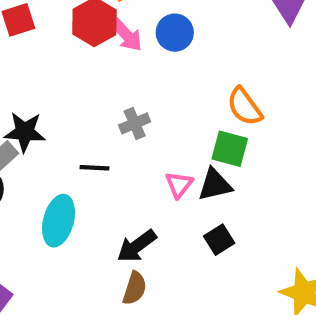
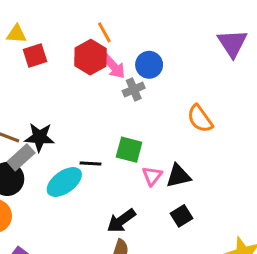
gray cross: (135, 123) -> (134, 89), moved
green square: (230, 149) -> (129, 150), moved
cyan ellipse: (59, 221) -> (64, 182), moved, turned 39

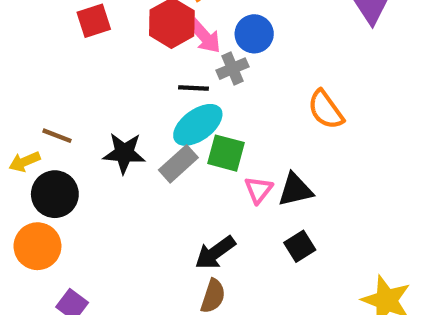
black star: (40, 137) -> (124, 153), moved
gray rectangle: (21, 157) -> (178, 164), moved
black line: (90, 163) -> (193, 88), moved
cyan ellipse: (64, 182) -> (198, 125), moved

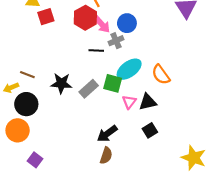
orange semicircle: (326, 110) -> (161, 75), moved
cyan ellipse: (198, 125) -> (129, 69), moved

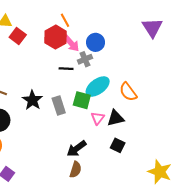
red square: (46, 17) -> (18, 36), turned -35
black star: (61, 83) -> (32, 100), turned 30
gray rectangle: (89, 89) -> (59, 105), turned -66
black square: (150, 130) -> (118, 145), turned -32

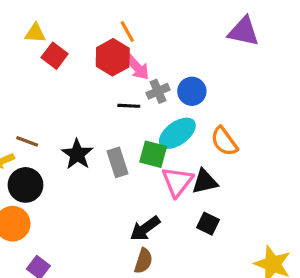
purple triangle: (152, 28) -> (244, 31), moved, turned -45
blue circle: (96, 42) -> (192, 91), moved
pink triangle: (98, 118) -> (177, 182), size x1.5

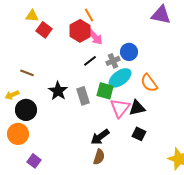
gray cross: (158, 91) -> (113, 61), moved
black line: (129, 106) -> (90, 61), turned -40
brown line: (27, 141) -> (27, 73), moved

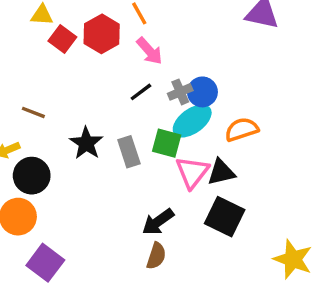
red hexagon: (80, 31) -> (102, 34), moved
blue circle: (129, 52) -> (202, 92), moved
orange semicircle: (149, 83) -> (242, 130), turned 108
black square: (139, 134) -> (225, 217), size x1.6
purple square: (34, 161) -> (45, 263), size x1.5

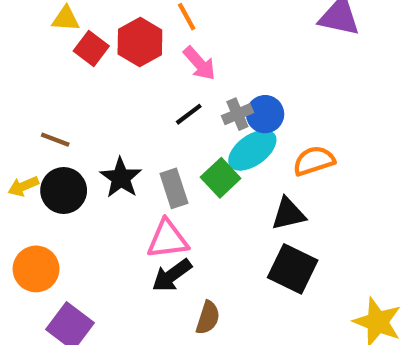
green square: (167, 143) -> (221, 178), turned 32
pink triangle: (192, 172) -> (168, 239), moved, turned 45
black circle: (32, 176) -> (64, 190), moved
black arrow: (158, 222) -> (172, 275), moved

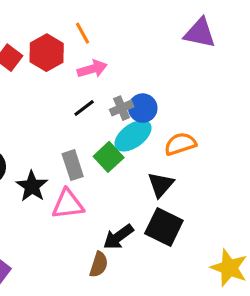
pink arrow: (199, 63) -> (92, 69), turned -64
black star: (121, 178) -> (32, 186), moved
black triangle: (288, 214) -> (161, 185), turned -36
black arrow: (172, 275) -> (118, 237), moved

